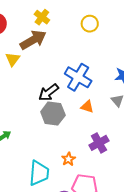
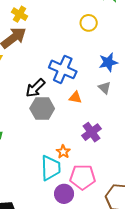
yellow circle: (90, 24) -> (89, 23), moved
cyan trapezoid: (39, 173) -> (51, 168), moved

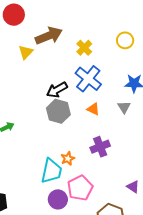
yellow cross: (20, 14) -> (84, 48), moved
pink pentagon: (83, 177) -> (80, 188), turned 30

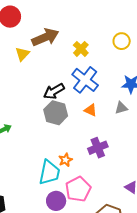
gray triangle: (124, 107) -> (121, 108), turned 48

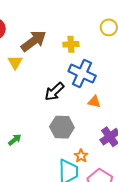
yellow cross: (81, 49) -> (71, 44), turned -35
gray hexagon: (56, 113) -> (62, 127), moved

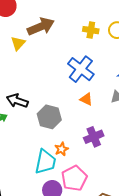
yellow cross: (71, 44) -> (91, 30), moved
black arrow: (54, 92) -> (17, 101), moved, turned 50

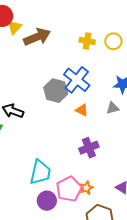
yellow triangle: (18, 43) -> (14, 27), moved
gray hexagon: (49, 117) -> (56, 91), moved
orange star: (62, 149) -> (86, 188), moved

